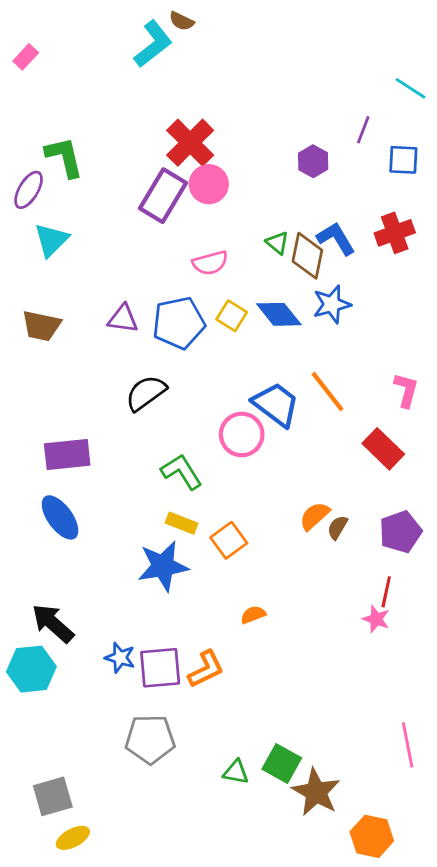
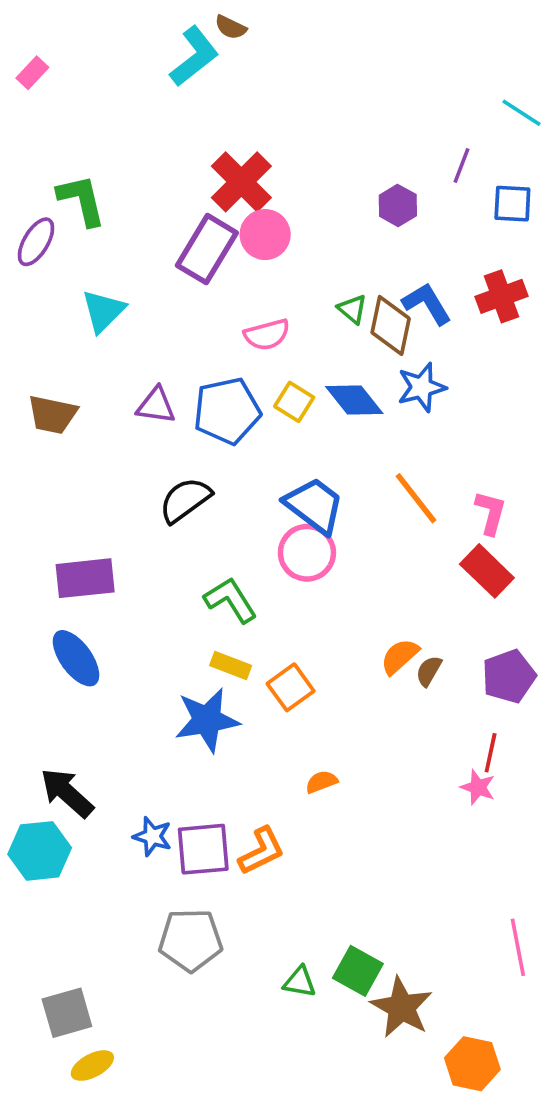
cyan triangle: (51, 240) -> (103, 311), moved
pink L-shape: (406, 390) -> (491, 513), moved
blue trapezoid: (276, 404) -> (314, 505), moved

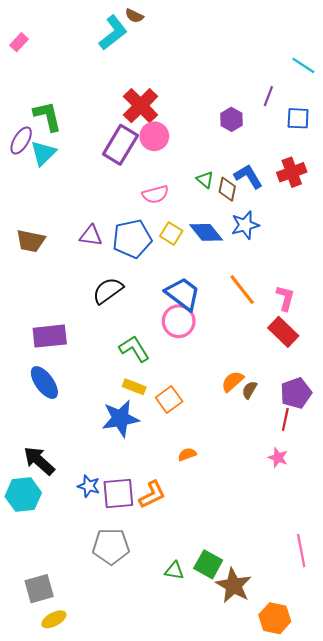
cyan triangle: (103, 311) -> (43, 153), moved
brown diamond: (391, 325) -> (227, 189), size x0.7
red line: (491, 753) -> (285, 420), moved

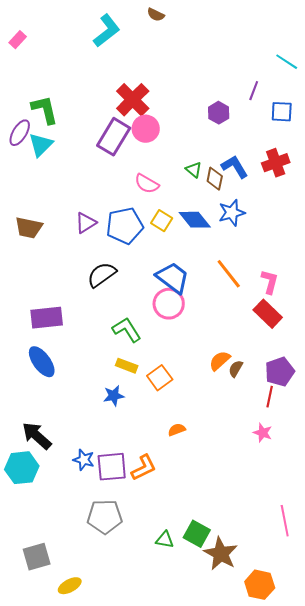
brown semicircle: (134, 16) -> (156, 15), moved
pink semicircle: (155, 194) -> (147, 184), turned 45
purple triangle: (91, 236) -> (86, 223), turned -40
blue star: (120, 418) -> (114, 396), size x0.6
yellow ellipse: (54, 619) -> (70, 586), moved

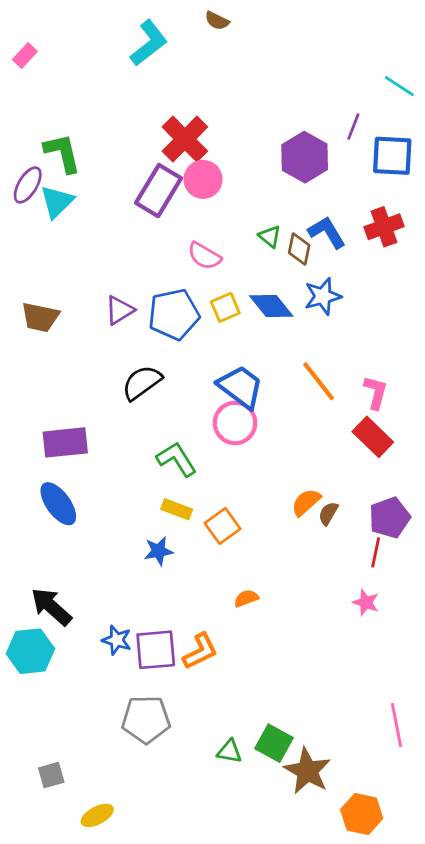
blue square: (282, 112) -> (392, 156), size x1.4
purple hexagon: (219, 113) -> (305, 157), size x1.6
yellow square: (162, 221) -> (225, 307), turned 35
gray square: (37, 557) -> (51, 775), size x0.7

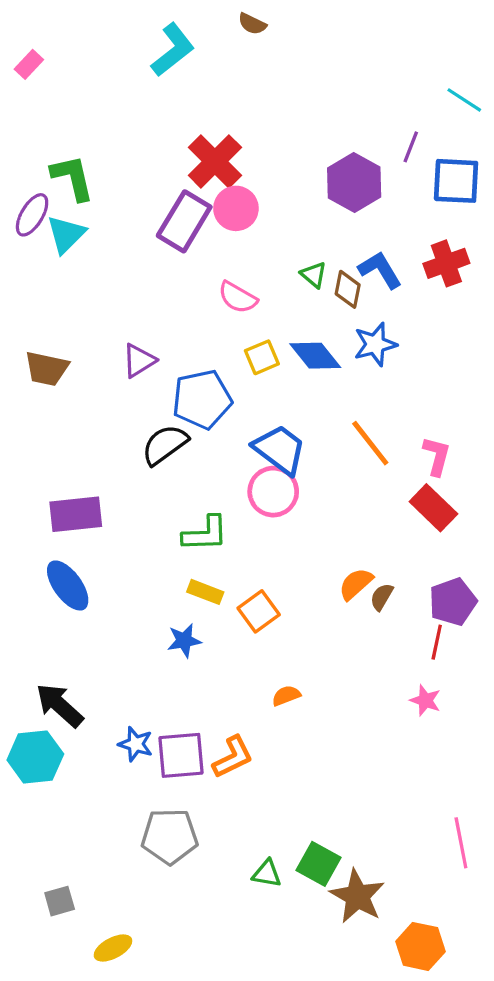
blue pentagon: (174, 314) -> (202, 399), moved
green L-shape: (177, 459) -> (205, 534), turned 120

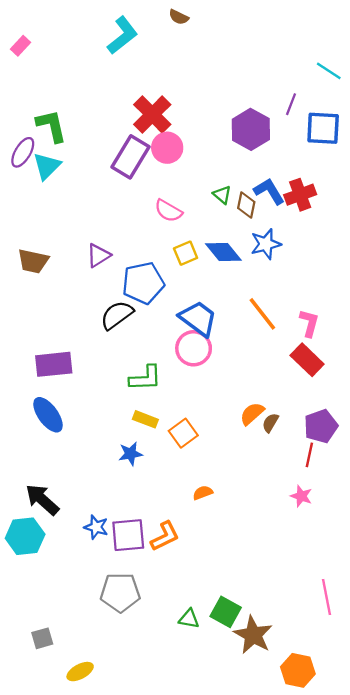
red cross: (446, 263) -> (300, 195), moved

